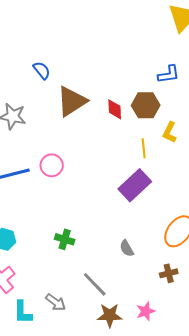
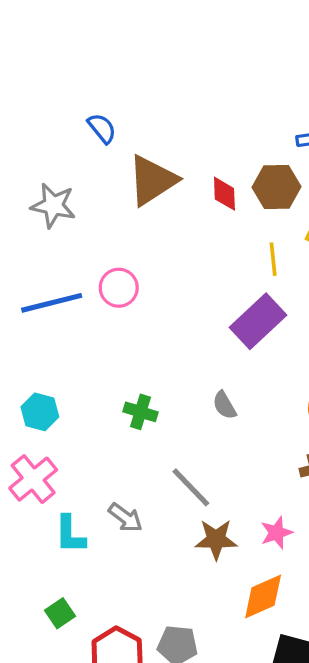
gray semicircle: (127, 248) -> (224, 405), moved

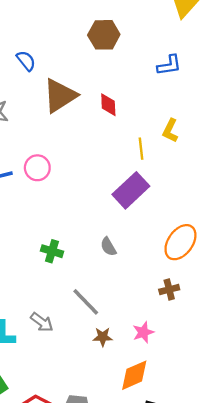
brown hexagon: (276, 187) -> (104, 35), moved
brown star: (216, 539) -> (103, 337), size x0.7

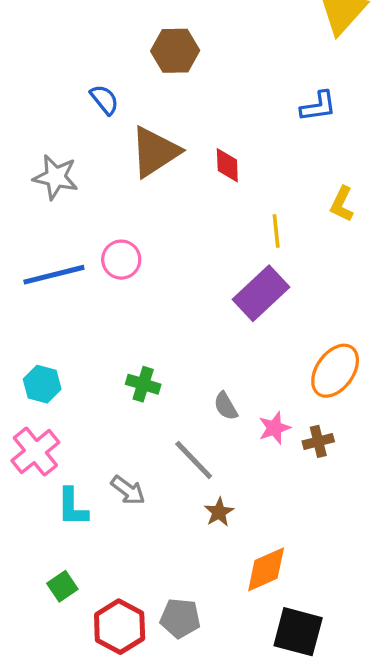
brown hexagon: (104, 35) -> (175, 51), moved
yellow L-shape: (170, 131) -> (342, 204), moved
gray semicircle: (108, 247) -> (226, 406), moved
pink star: (143, 332) -> (274, 428), moved
brown star: (103, 337) -> (219, 512), turned -30

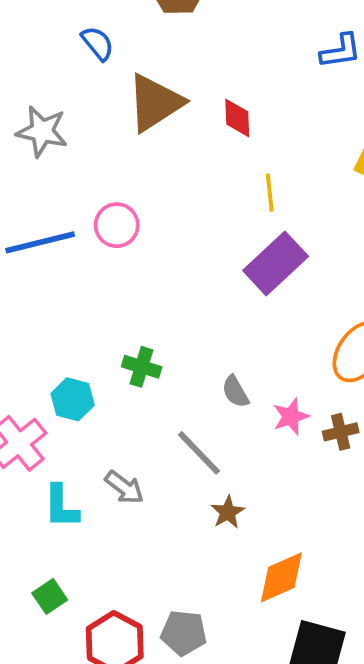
yellow line: (276, 231) -> (270, 193), moved
cyan hexagon: (42, 384) -> (73, 399), moved

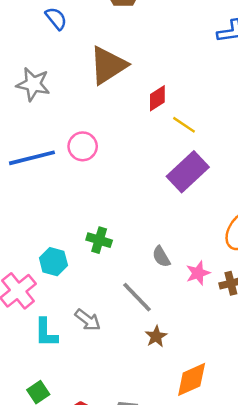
blue semicircle: (98, 43) -> (56, 18), moved
red diamond: (237, 118) -> (157, 98), moved, turned 60
yellow line: (270, 193) -> (184, 125), turned -50

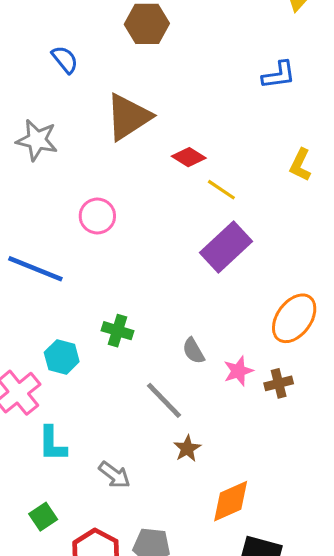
red diamond: (157, 98) -> (189, 157), turned 64
blue line: (32, 158) -> (35, 269), moved, turned 36
gray arrow: (88, 320) -> (114, 475), moved

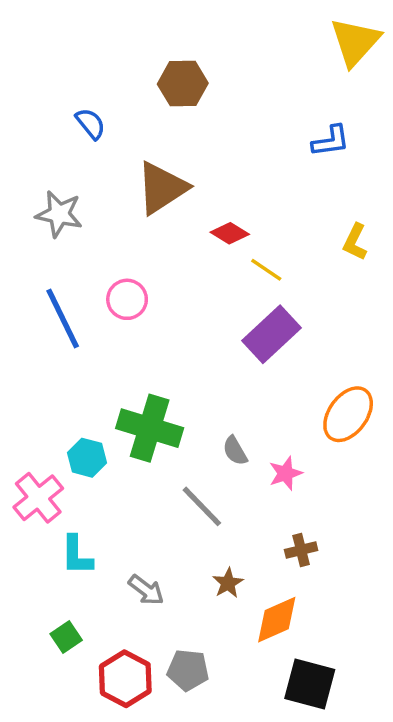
blue line: (35, 269) -> (63, 318), moved, turned 42
green cross: (117, 331) -> (150, 428), size x1.8
brown cross: (279, 383) -> (301, 550), moved
brown star: (187, 448) -> (228, 583), moved

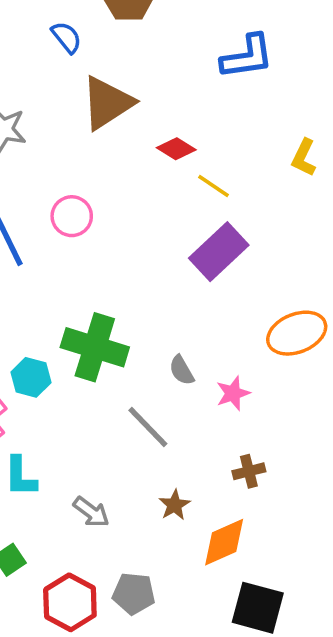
blue semicircle: (90, 124) -> (66, 37), moved
blue L-shape: (331, 141) -> (247, 57), moved, size x1.4
orange ellipse: (348, 414) -> (297, 333), turned 32

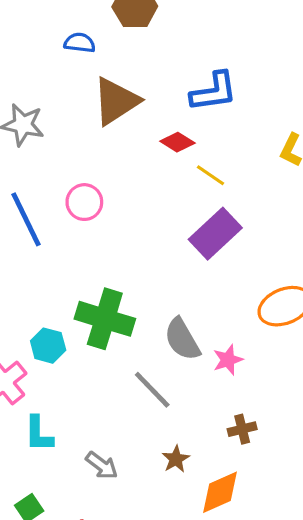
blue semicircle: (66, 37) -> (80, 43), turned -44
blue L-shape: (247, 57) -> (214, 92), moved
gray semicircle: (182, 370) -> (182, 339), size x1.6

